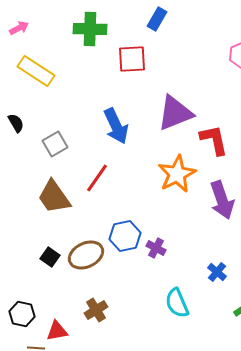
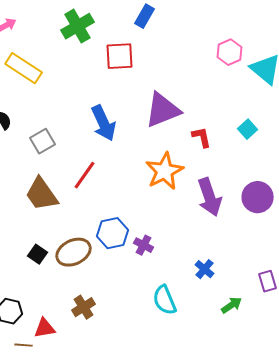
green cross: (90, 29) -> (78, 26), turned -32
red L-shape: (214, 140) -> (202, 137), size x0.7

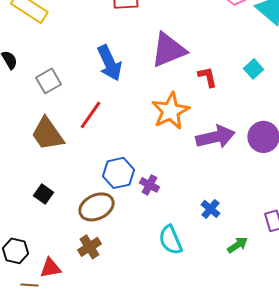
purple arrow: (210, 197) -> (215, 137), turned -84
brown ellipse: (74, 252) -> (96, 207), moved

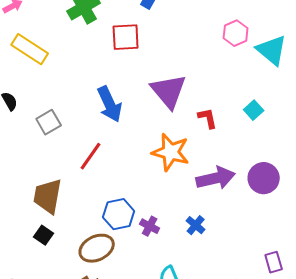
purple triangle: (168, 50) -> (169, 91), turned -48
orange star: (170, 111) -> (171, 152), turned -30
brown trapezoid: (47, 134) -> (48, 196), moved, turned 45
blue cross: (210, 209) -> (196, 225), moved

